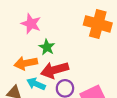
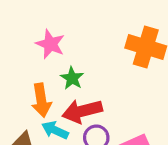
orange arrow: (26, 63) -> (41, 100), turned -90

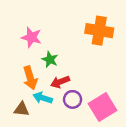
red arrow: (82, 111) -> (60, 82), size x0.7

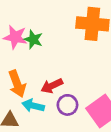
green star: (50, 59) -> (33, 39), moved

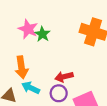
red arrow: (52, 86) -> (64, 77), moved

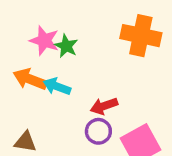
orange arrow: (21, 67) -> (30, 79), moved, turned 125
cyan arrow: (31, 88) -> (57, 86), moved

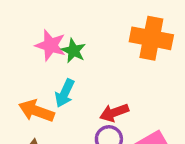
orange arrow: (30, 79) -> (36, 111), moved
cyan arrow: (57, 86) -> (65, 93), turned -84

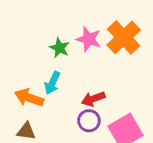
orange cross: (151, 38) -> (124, 37), turned 36
pink star: (51, 45) -> (89, 39), moved

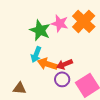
green star: (60, 48) -> (40, 30), size x1.5
orange arrow: (29, 98) -> (47, 64), moved

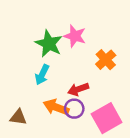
orange cross: (84, 21) -> (106, 60), moved, size x0.7
orange arrow: (47, 64) -> (56, 107), moved

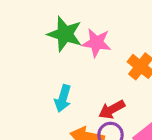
green star: (49, 44) -> (65, 34), moved

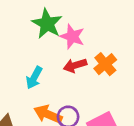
red arrow: (112, 110) -> (75, 65), moved

